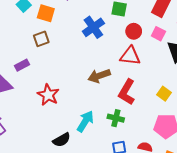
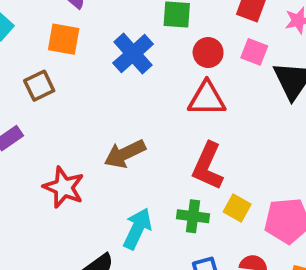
orange square: (46, 13) -> (64, 39), moved
brown arrow: (99, 76) -> (125, 154), moved
yellow square: (164, 94) -> (237, 208), moved

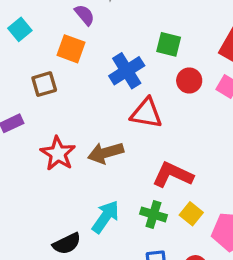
red triangle: (207, 99) -> (146, 113), moved
red L-shape: (208, 166) -> (173, 175), turned 81
red star: (64, 187) -> (58, 154), moved

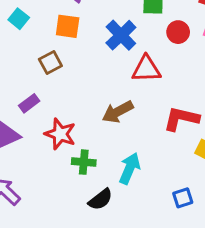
red star: (58, 154) -> (60, 134), moved
green cross: (153, 214) -> (84, 162), moved

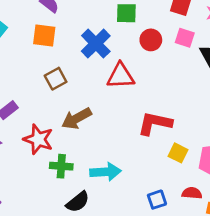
brown square: (50, 63) -> (56, 79), moved
brown arrow: (118, 112) -> (77, 118), moved
cyan arrow: (130, 168) -> (106, 172), turned 64

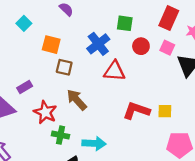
orange square: (44, 36) -> (51, 45), moved
brown square: (56, 79) -> (64, 67), turned 35
brown arrow: (77, 118) -> (77, 100), turned 70
yellow square: (178, 153) -> (165, 111), moved, turned -32

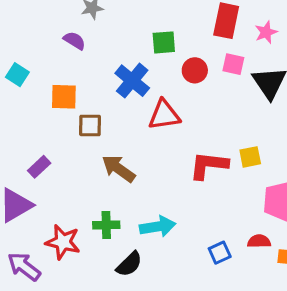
red star: (45, 112) -> (63, 242), moved

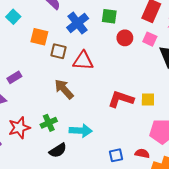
blue cross: (132, 81) -> (78, 23), moved
red triangle: (164, 115) -> (83, 61), moved
brown square: (90, 125) -> (58, 51), moved
green cross: (106, 225) -> (49, 123), turned -35
red star: (63, 242) -> (19, 128), turned 30

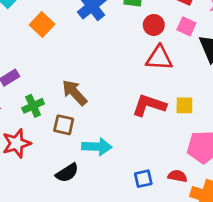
orange square: (39, 37) -> (42, 24), turned 30
brown square: (58, 51) -> (64, 125), moved
red triangle: (83, 61) -> (159, 58), moved
green cross: (49, 123) -> (33, 106), moved

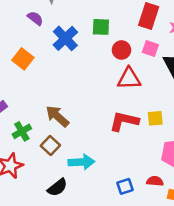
brown square: (64, 125) -> (50, 146), turned 36

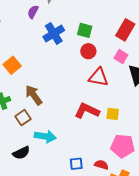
purple semicircle: (35, 18) -> (33, 12), turned -112
red circle: (121, 50) -> (88, 51), moved
orange square: (23, 59) -> (12, 65), moved

